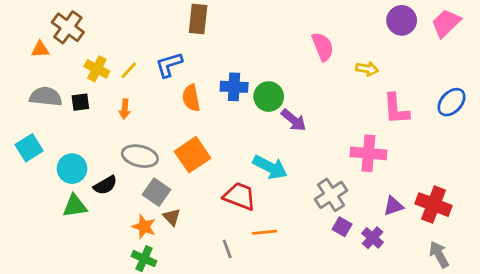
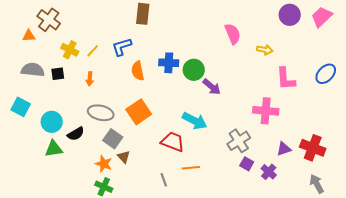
cyan square: (29, 148) -> (21, 107), turned -30

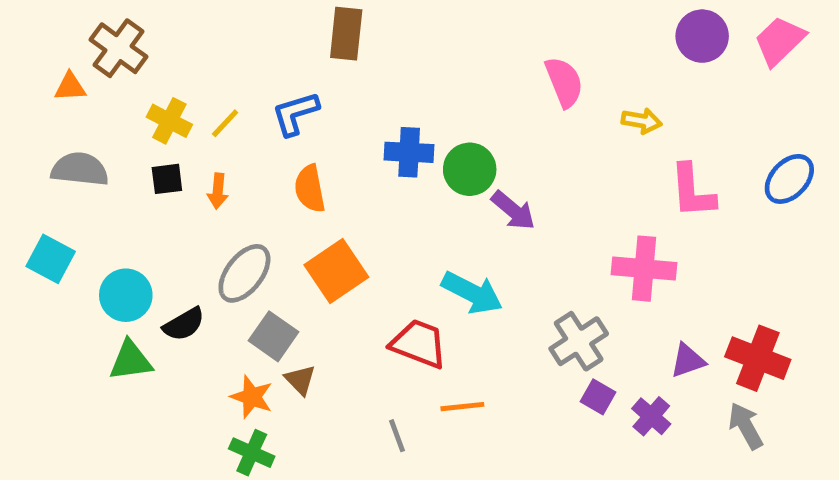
orange semicircle: (138, 71) -> (310, 189), moved
black square: (58, 74) -> (167, 179), moved
gray ellipse: (101, 113) -> (244, 273), turned -65
gray arrow: (317, 184) -> (746, 426), moved

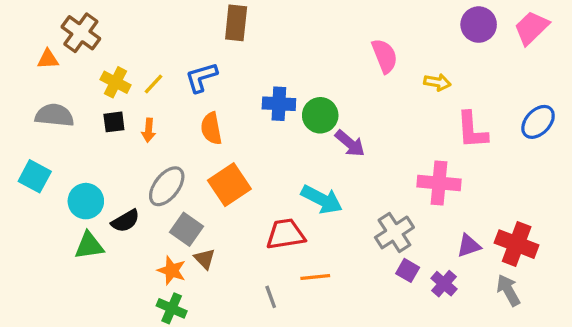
red trapezoid: (419, 344) -> (286, 234), turned -30

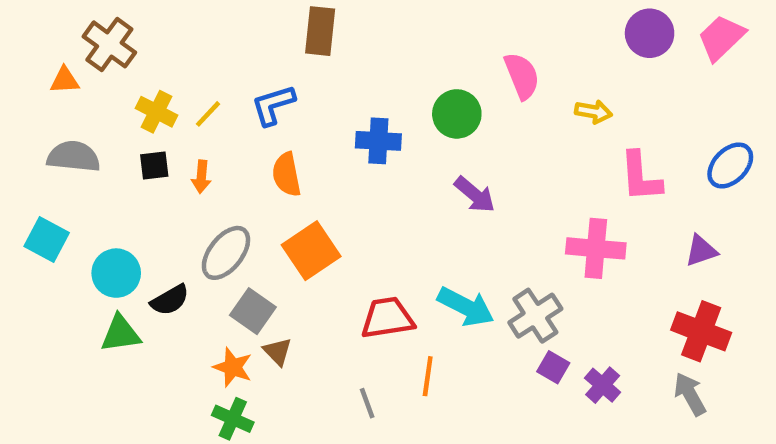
green circle: (320, 115) -> (457, 114), moved
cyan arrow: (322, 199) -> (466, 307), moved
purple triangle: (469, 246) -> (701, 251), moved
orange line: (315, 277) -> (428, 376), turned -76

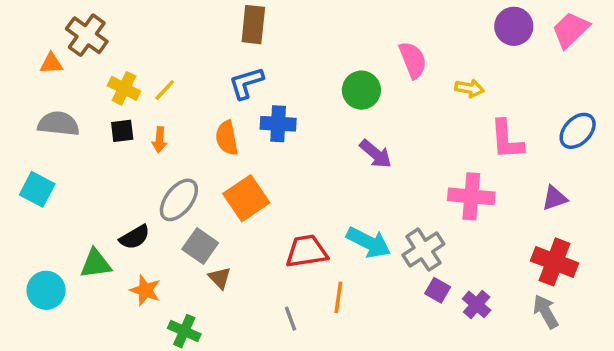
blue L-shape: (273, 105) -> (246, 83), moved
blue cross: (378, 141) -> (278, 124), moved
cyan circle: (116, 273) -> (46, 290), moved
orange star: (233, 367) -> (145, 290), moved

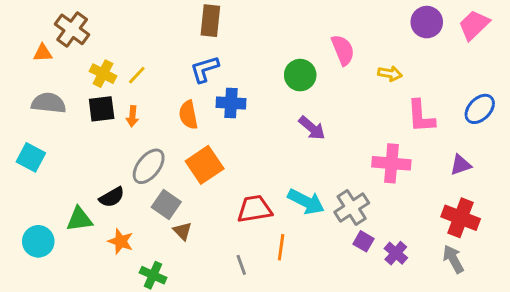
black square: (122, 131) -> (102, 109), size x1.4

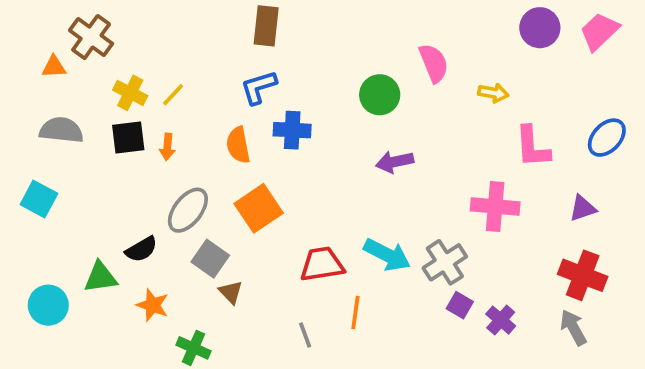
purple arrow: (312, 128) -> (395, 162), turned 128

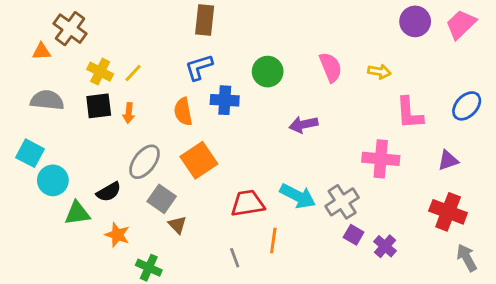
pink semicircle: (434, 63) -> (331, 67), moved
green circle: (380, 95) -> (268, 72), moved
cyan circle: (48, 305) -> (53, 180), moved
gray arrow: (573, 327) -> (467, 258), moved

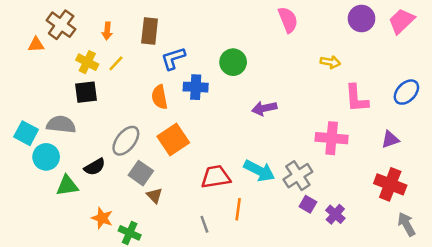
brown rectangle: (205, 20) -> (150, 31), moved
pink semicircle: (331, 67) -> (288, 20), moved
gray semicircle: (47, 100) -> (61, 124), moved
orange arrow: (129, 113) -> (107, 31), moved
orange star: (117, 235) -> (102, 218), moved

